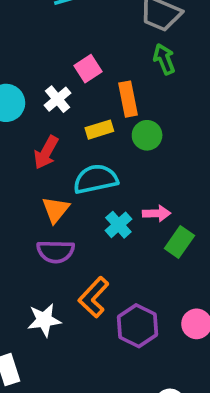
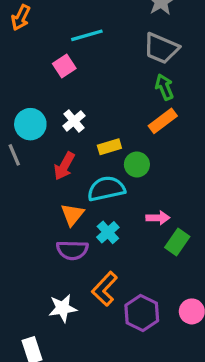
pink square: (88, 69) -> (64, 66), moved
orange rectangle: (128, 99) -> (163, 121), moved, turned 64
green circle: (147, 135) -> (137, 165), moved
cyan cross: (118, 225) -> (108, 232), moved

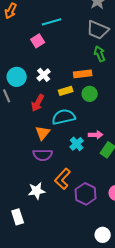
orange rectangle: (163, 121) -> (83, 74), moved, turned 30
green circle: (137, 165) -> (90, 94), moved
cyan cross: (108, 232) -> (77, 144), moved

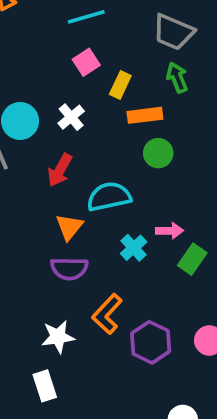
pink square: (38, 41) -> (86, 62), moved
yellow rectangle: (66, 91) -> (120, 85), moved, turned -48
white rectangle: (18, 217) -> (45, 386), moved

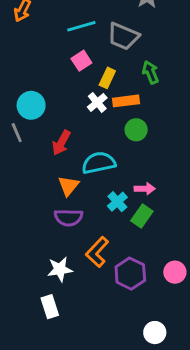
gray trapezoid: (173, 32) -> (123, 36), moved
white cross: (71, 117) -> (97, 102), moved
green rectangle: (192, 259) -> (142, 216), moved

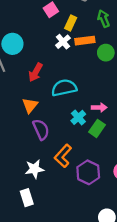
green circle: (136, 130) -> (106, 53), moved
orange triangle: (68, 186) -> (30, 105), moved
purple semicircle: (68, 217) -> (41, 129), turned -115

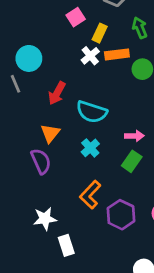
cyan semicircle: (64, 88) -> (92, 112), turned -150
cyan cross: (78, 117) -> (90, 148), moved
purple semicircle: (41, 129) -> (41, 161), moved
white star: (34, 169) -> (45, 219), moved
white rectangle: (27, 198) -> (66, 245), moved

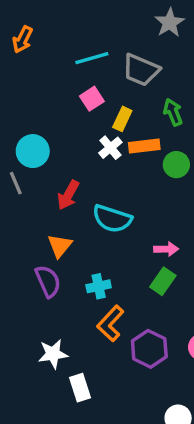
cyan cross: (90, 148) -> (99, 286), moved, turned 30

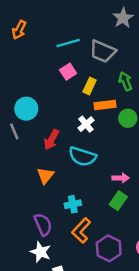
white cross: (110, 148) -> (86, 124), moved
purple semicircle: (48, 281) -> (43, 225), moved
white star: (53, 354) -> (41, 252), turned 30

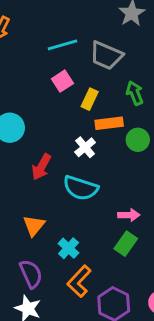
orange triangle: (45, 176) -> (34, 226), moved
cyan cross: (73, 204) -> (69, 248), turned -35

